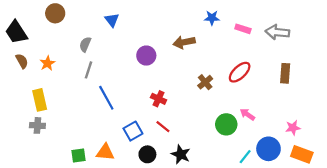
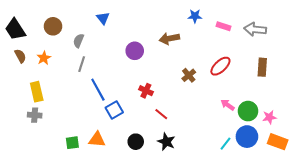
brown circle: (55, 13) -> (53, 26), moved
green circle: (226, 124) -> (248, 111), moved
red line: (163, 127) -> (161, 114), moved
blue square: (133, 131) -> (114, 110), moved

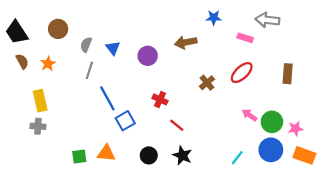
blue triangle: (103, 18) -> (113, 48), moved
pink rectangle: (223, 26) -> (245, 38), moved
gray arrow: (255, 29) -> (267, 20), moved
cyan line: (226, 144) -> (237, 158), moved

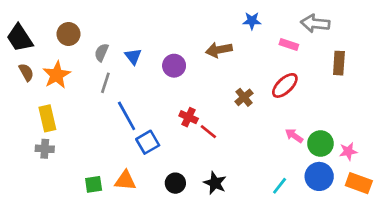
orange star: (48, 64) -> (57, 75), size x1.5
brown rectangle: (288, 74) -> (339, 63), moved
red line: (177, 125) -> (208, 132), moved

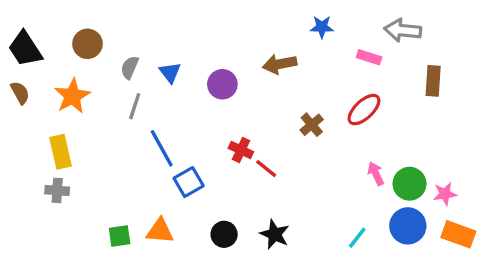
brown semicircle: (26, 72) -> (20, 93), moved
pink arrow: (294, 136) -> (376, 174), turned 30

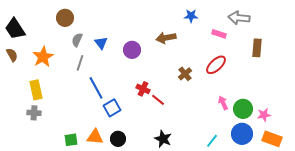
brown circle: (87, 44) -> (65, 18), moved
black circle: (224, 234) -> (118, 139), moved

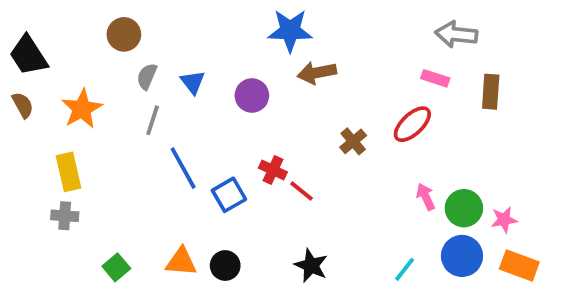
blue star: (191, 16) -> (290, 31), moved, size x1.6
pink rectangle: (219, 34) -> (435, 78), moved
blue square: (112, 108) -> (229, 195), moved
green square: (71, 140) -> (116, 267), moved, turned -32

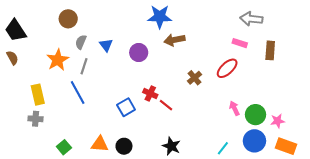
orange star: (82, 109) -> (58, 60), moved
blue line: (183, 168) -> (78, 92), moved

